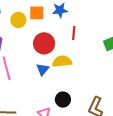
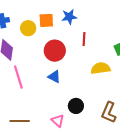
yellow semicircle: (62, 61) -> (101, 68), moved
blue triangle: (43, 69) -> (54, 77), turned -40

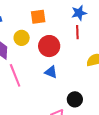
blue star: (69, 17) -> (79, 13), moved
yellow circle: (28, 28) -> (22, 38), moved

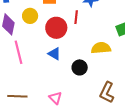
red line: (77, 32) -> (76, 17), moved
black circle: (75, 99) -> (80, 67), moved

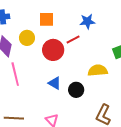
red line: (76, 17) -> (73, 39), turned 56
blue triangle: (54, 54) -> (55, 83), moved

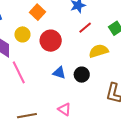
orange square: (46, 19) -> (37, 12), turned -35
red line: (73, 39) -> (85, 28), moved

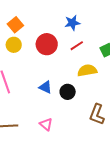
orange square: (37, 12) -> (15, 25), moved
red circle: (51, 41) -> (47, 44), moved

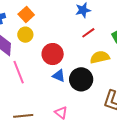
red circle: (47, 44) -> (53, 54), moved
black circle: (68, 92) -> (81, 79), size x1.5

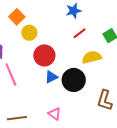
yellow circle: (25, 35) -> (29, 33), moved
blue triangle: (59, 76) -> (51, 77), turned -48

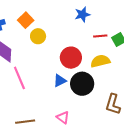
red line: (80, 33) -> (100, 36), moved, turned 32
red circle: (44, 55) -> (71, 58), moved

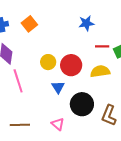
yellow circle: (38, 36) -> (48, 62), moved
blue triangle: (60, 81) -> (58, 87), turned -40
black circle: (82, 84) -> (82, 104), moved

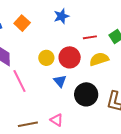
blue star: (86, 23) -> (61, 16), moved
red line: (102, 46) -> (90, 37), moved
pink triangle: (58, 124) -> (57, 120), moved

